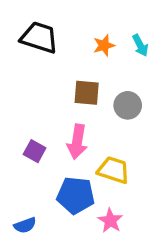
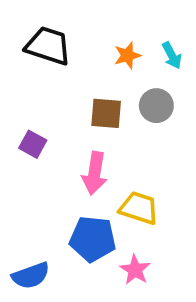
gray circle: (128, 105) -> (156, 106), moved
purple square: (35, 151) -> (33, 144), moved
blue semicircle: (25, 225) -> (31, 276), size x1.4

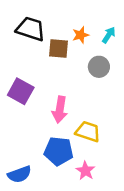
cyan arrow: (172, 55) -> (109, 35), turned -119
brown square: (106, 113) -> (59, 48), moved
purple square: (33, 144) -> (21, 91), size x1.5

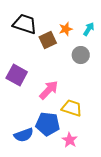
brown square: (59, 48) -> (48, 40), turned -30
pink arrow: (60, 110) -> (49, 90), turned -145
blue semicircle: (19, 174) -> (24, 135), moved

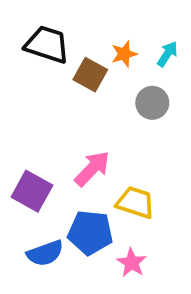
brown square: (48, 40) -> (90, 75), turned -36
purple square: (17, 75) -> (32, 191), moved

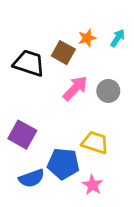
black trapezoid: (47, 45) -> (29, 63), moved
gray circle: (152, 103) -> (108, 91), moved
pink arrow: (92, 169) -> (75, 88), moved

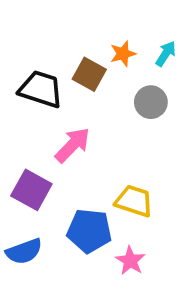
pink arrow: (75, 88) -> (73, 145), moved
gray circle: (108, 91) -> (151, 102), moved
blue semicircle: (32, 178) -> (24, 251), moved

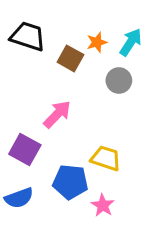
cyan arrow: (166, 54) -> (131, 42), size x1.4
black trapezoid: (41, 89) -> (28, 36), moved

